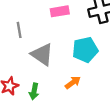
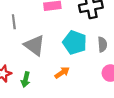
cyan pentagon: (85, 50) -> (75, 43), turned 30

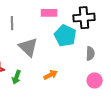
cyan pentagon: (75, 43) -> (65, 36), moved

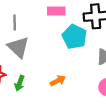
gray triangle: (28, 47) -> (18, 47), moved

